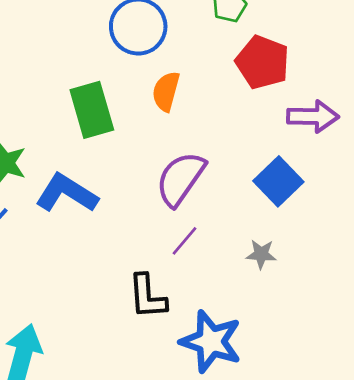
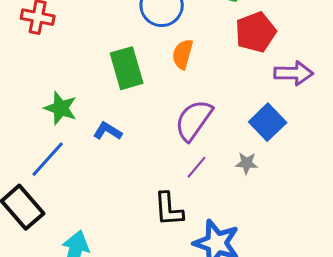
red pentagon: (263, 62) -> (256, 32), turned 30
blue L-shape: (67, 193) -> (108, 131), size x0.6
gray star: (261, 254) -> (247, 163), moved

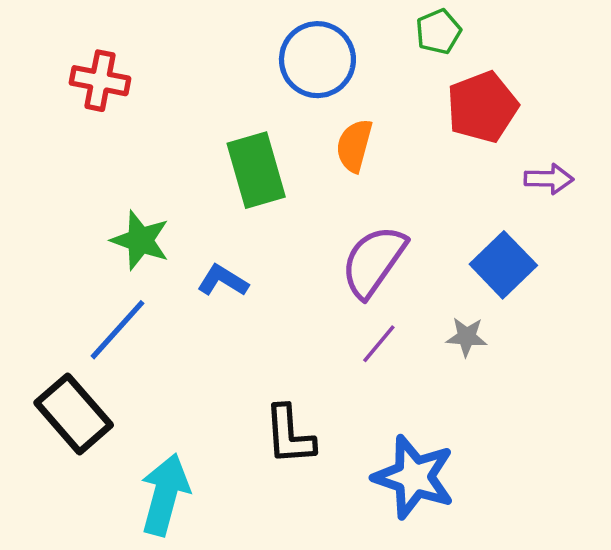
purple arrow: (294, 73) -> (549, 179), size x0.7
black L-shape: (169, 209) -> (289, 435), moved

